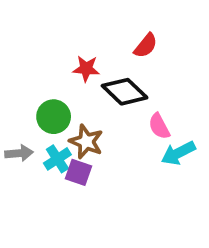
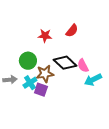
red semicircle: (146, 46) -> (72, 31), moved
black diamond: (125, 92) -> (65, 63), moved
brown star: (86, 142) -> (45, 74), turned -30

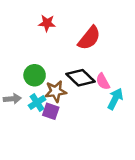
red semicircle: (72, 31) -> (89, 38), size x1.5
red star: (45, 36) -> (47, 23), moved
cyan arrow: (93, 80) -> (115, 99), turned 144

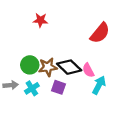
red semicircle: (89, 38) -> (100, 33), moved
brown star: (56, 91) -> (48, 67), moved
purple square: (51, 111) -> (58, 87), moved

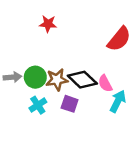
gray arrow: (11, 85) -> (12, 77), moved

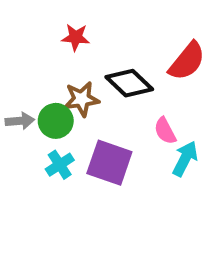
brown star: (57, 80) -> (82, 99), moved
black diamond: (82, 80) -> (129, 83), moved
purple square: (70, 104) -> (109, 163), size x1.6

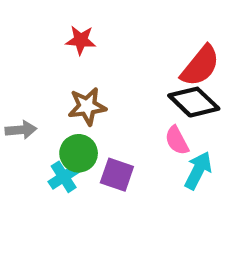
black diamond: (129, 83) -> (194, 102), moved
green circle: (56, 121) -> (79, 153), moved
purple square: (109, 163) -> (117, 175), size x0.7

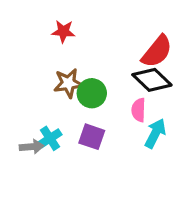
gray arrow: (21, 130) -> (32, 147), moved
pink semicircle: (177, 140) -> (139, 110), turned 30
green circle: (79, 153) -> (92, 93), moved

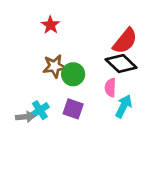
red star: (63, 31) -> (50, 25), turned 30

